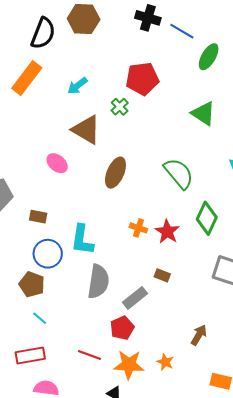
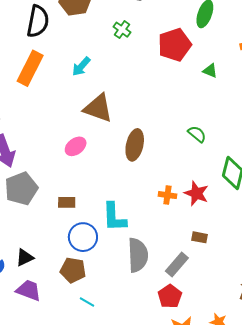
red pentagon: (142, 79) -> (175, 45), moved
green cross: (120, 107) -> (122, 30), moved
green triangle: (203, 113) -> (210, 71), size x0.6
pink ellipse: (57, 163) -> (76, 146), turned -65
green semicircle: (179, 173) -> (197, 134), size x0.6

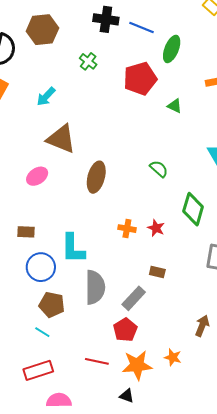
red star: (196, 193) -> (156, 228), size x0.7
brown pentagon: (73, 270) -> (52, 305), moved

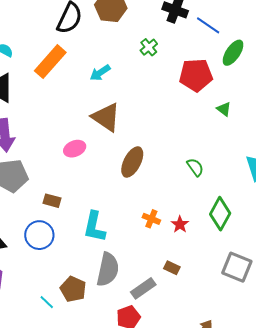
blue circle: (41, 267) -> (39, 235), moved
brown pentagon: (52, 305) -> (73, 289), moved

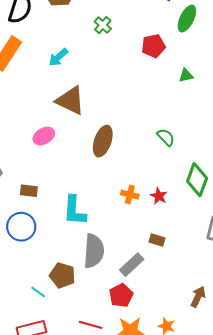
red pentagon: (196, 75) -> (153, 46), size x0.7
green triangle: (224, 109) -> (186, 76), turned -42

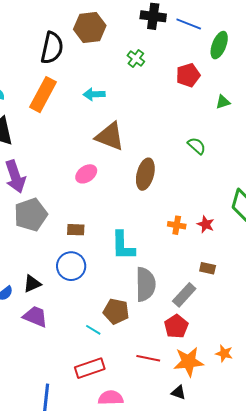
cyan arrow: (58, 57) -> (94, 94), turned 45
green semicircle: (166, 137) -> (197, 146), moved

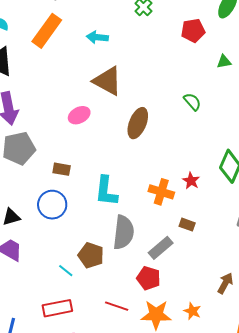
orange cross: (177, 225) -> (161, 192), moved, size x1.4
red pentagon: (176, 326) -> (149, 278), turned -30

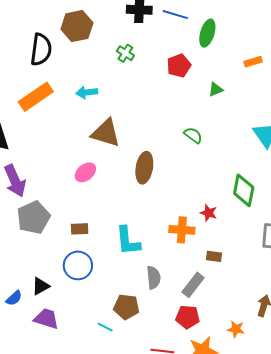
orange rectangle: (47, 31) -> (36, 97), turned 32
gray semicircle: (123, 232) -> (153, 278), size x0.7
orange star: (192, 311) -> (236, 329), moved

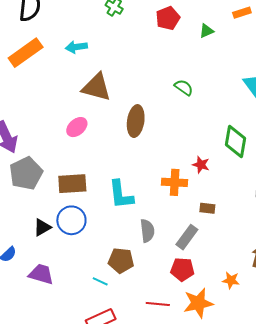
green triangle: (216, 89) -> (206, 31), moved
brown rectangle: (80, 229) -> (72, 184), size x1.6
black triangle: (41, 286) -> (42, 227), moved

